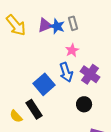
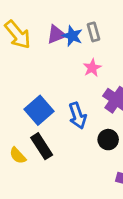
blue arrow: (66, 72) -> (78, 116), moved
blue square: (44, 84) -> (39, 110), moved

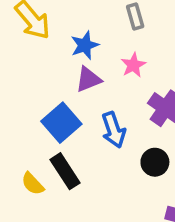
purple triangle: (56, 35) -> (88, 79), moved
blue star: (72, 36) -> (85, 45), moved, turned 30

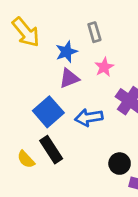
gray rectangle: (135, 17) -> (94, 32), moved
blue arrow: (114, 130) -> (89, 117), turned 100
black circle: (155, 162) -> (120, 164), moved

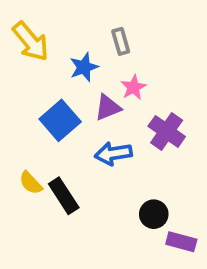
purple triangle: (69, 78) -> (108, 108), moved
blue square: (48, 112) -> (60, 120), moved
yellow semicircle: (26, 159) -> (31, 183), moved

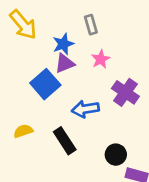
purple triangle: (108, 108) -> (65, 63), moved
yellow semicircle: (31, 183) -> (23, 131), turned 114
black rectangle: (64, 196) -> (65, 141), moved

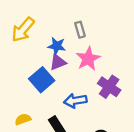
yellow arrow: (23, 25) -> (23, 30), turned 80
blue star: (63, 44) -> (57, 46), turned 30
pink star: (101, 59) -> (88, 59), size x1.5

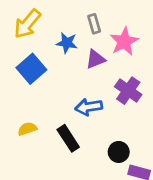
pink star: (88, 59) -> (124, 41), moved
purple triangle: (58, 62) -> (95, 59), moved
blue square: (42, 80) -> (31, 69), moved

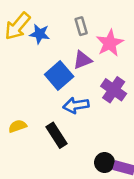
blue star: (67, 43) -> (40, 34), moved
blue square: (31, 69) -> (59, 75), moved
black circle: (119, 152) -> (105, 162), moved

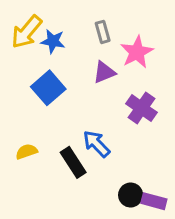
blue square: (59, 75) -> (48, 88), moved
blue arrow: (76, 105) -> (96, 144), moved, turned 55

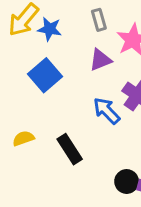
blue arrow: (96, 144) -> (107, 111), moved

